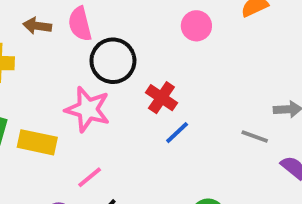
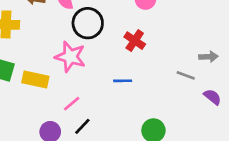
red cross: (161, 98) -> (135, 41), moved
blue line: (177, 133) -> (123, 81), moved, turned 42

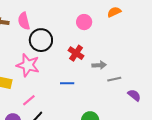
gray arrow: (208, 57) -> (99, 65), moved
gray line: (186, 75) -> (114, 79), turned -32

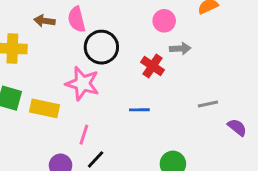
gray arrow: (99, 65) -> (180, 49), moved
pink line: (29, 100) -> (84, 135), turned -32

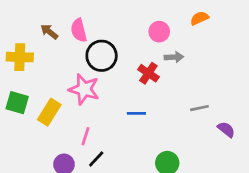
brown arrow: (44, 21) -> (49, 32), turned 30
yellow rectangle: (44, 108) -> (49, 112), turned -70

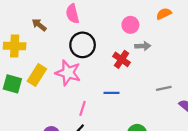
pink semicircle: (79, 30) -> (73, 14), moved
yellow rectangle: (49, 112) -> (37, 75), moved
pink line: (85, 136) -> (83, 108), moved

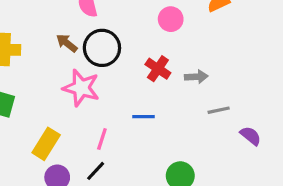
brown arrow: (39, 25) -> (67, 43), moved
gray arrow: (143, 46) -> (196, 77), moved
yellow rectangle: (37, 75) -> (46, 144), moved

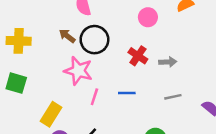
gray line: (219, 110) -> (173, 97), moved
pink line: (102, 139) -> (94, 97), moved

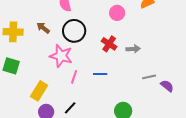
brown arrow: (67, 36) -> (43, 28), moved
gray line: (173, 97) -> (149, 77), moved

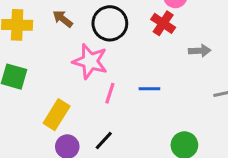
red cross: (109, 44) -> (163, 23), moved

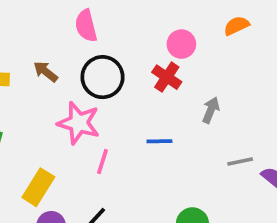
gray arrow: (200, 51) -> (211, 110), turned -65
blue line: (149, 89) -> (159, 141), moved

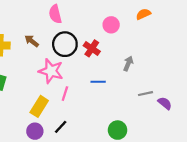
red cross: (167, 77) -> (92, 48), moved
yellow rectangle: (38, 187) -> (39, 106), moved

